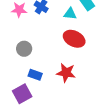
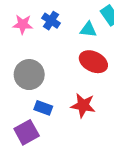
gray circle: (24, 49) -> (29, 75), size x1.5

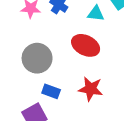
red ellipse: (93, 62) -> (86, 45), moved

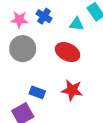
gray circle: (37, 58) -> (23, 49), moved

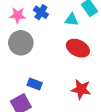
red ellipse: (68, 52) -> (78, 48), moved
red star: (72, 90) -> (81, 89), moved

